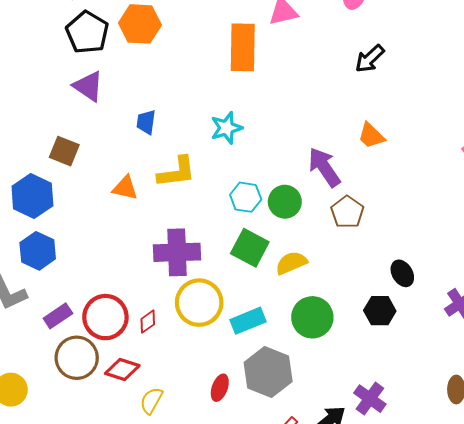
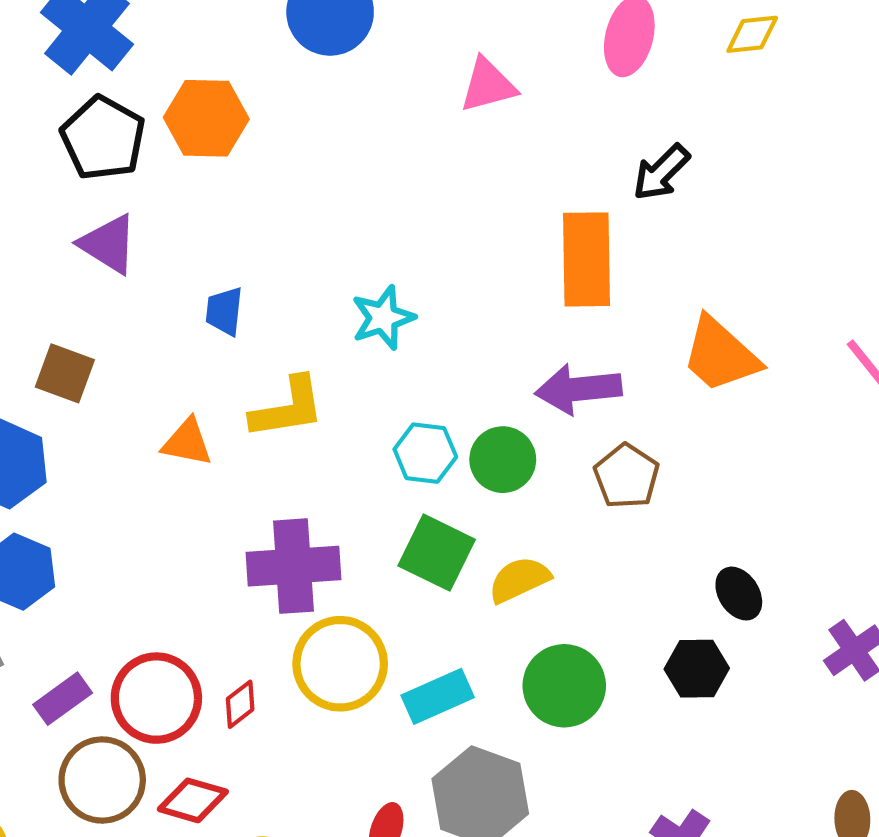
orange rectangle: (243, 47) -> (586, 259), moved
orange trapezoid: (371, 136) -> (720, 355), moved, size x1.5
purple arrow: (324, 167) -> (578, 389), turned -60

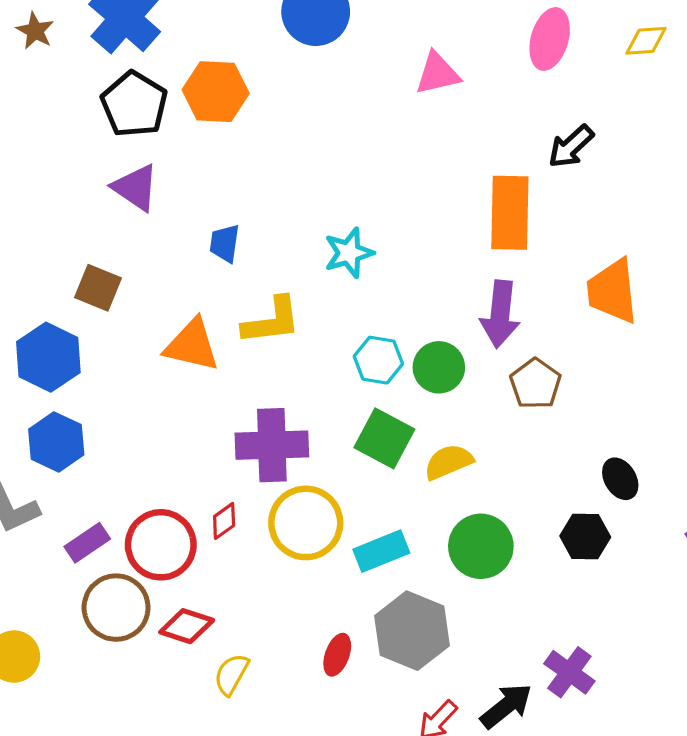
orange trapezoid: (720, 355) -> (612, 291), turned 40
purple arrow: (578, 389) -> (500, 314), turned -80
orange triangle: (187, 442) -> (192, 345), size x1.4
red diamond: (240, 704) -> (224, 521), moved

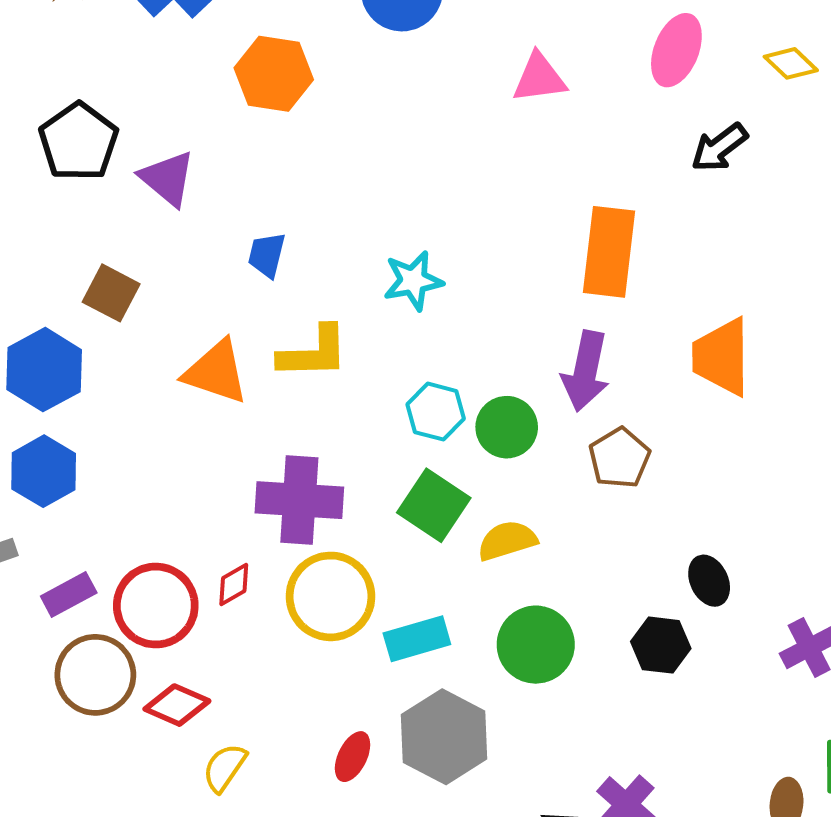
yellow diamond: (646, 41) -> (791, 63), turned 42
black pentagon: (134, 104) -> (79, 142), moved
black arrow: (571, 146) -> (719, 147), moved

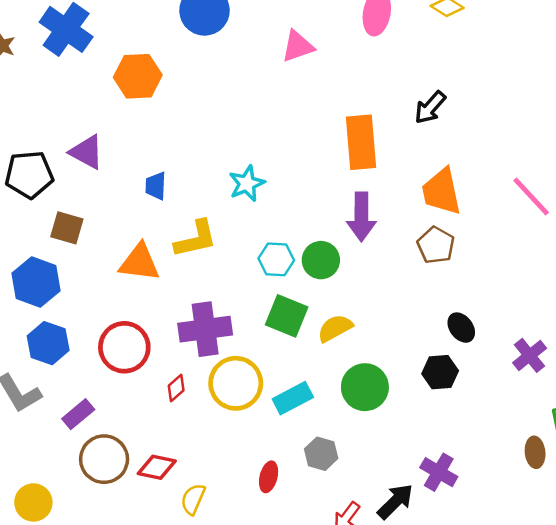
black pentagon: (79, 142) -> (29, 175), moved, turned -30
black arrow: (719, 147) -> (430, 107), moved
brown pentagon: (619, 458) -> (436, 245), moved
red circle: (156, 606) -> (124, 347), moved
gray hexagon: (444, 737) -> (321, 454), size x0.6

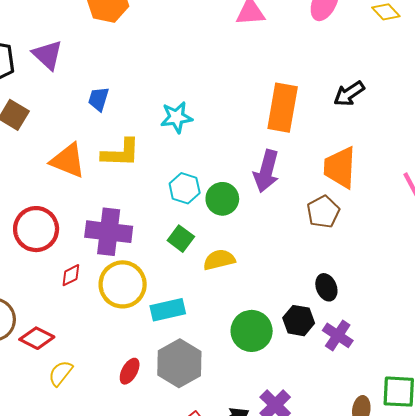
green square: (287, 316) -> (181, 239), size x0.7
purple cross: (530, 355) -> (338, 335), moved, turned -32
green circle: (365, 387) -> (252, 331), moved
gray hexagon: (321, 454) -> (179, 363), size x1.6

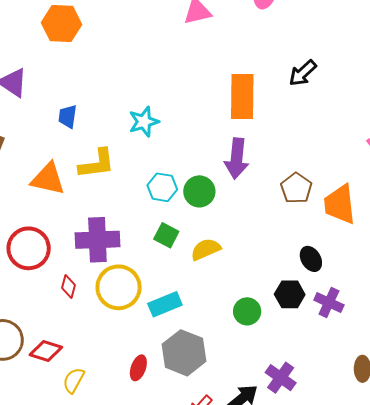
orange trapezoid: (340, 167) -> (340, 204), moved
red diamond: (71, 275) -> (68, 286), turned -40
green circle: (252, 331) -> (247, 311), size x0.7

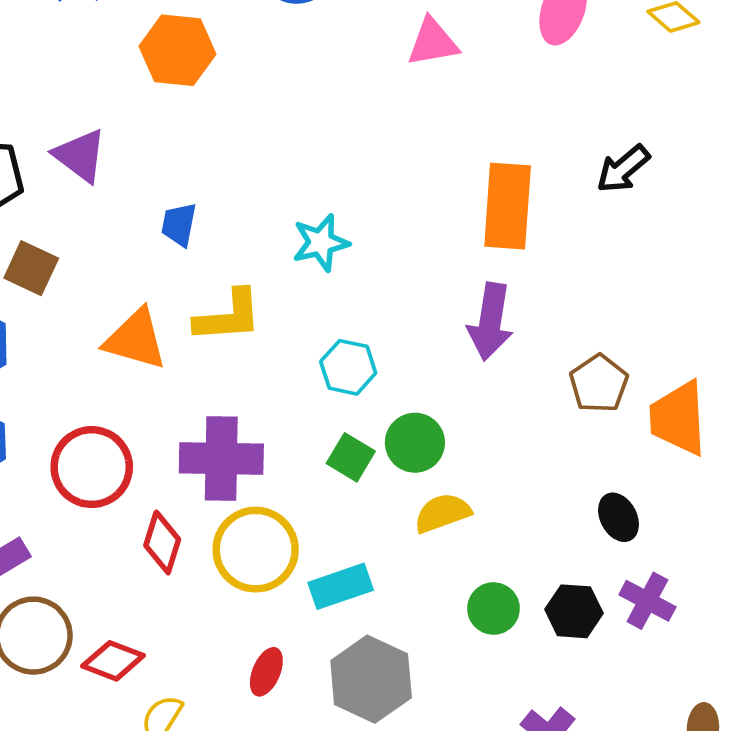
green circle: (199, 191) -> (415, 443), moved
yellow semicircle: (206, 249) -> (442, 513), moved
red diamond: (68, 286) -> (162, 543), size x1.4
black hexagon: (290, 294) -> (574, 611), moved
red ellipse: (138, 368) -> (266, 672), moved

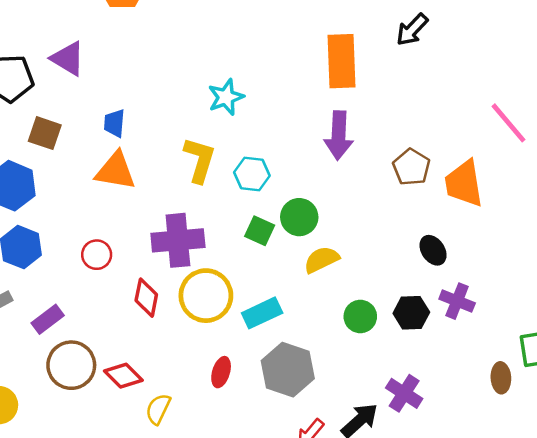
blue trapezoid: (179, 225) -> (114, 123), moved
yellow L-shape: (228, 316) -> (200, 160), moved, turned -63
red circle: (92, 467) -> (97, 255), size x0.6
red diamond: (113, 661) -> (123, 376), turned 30

